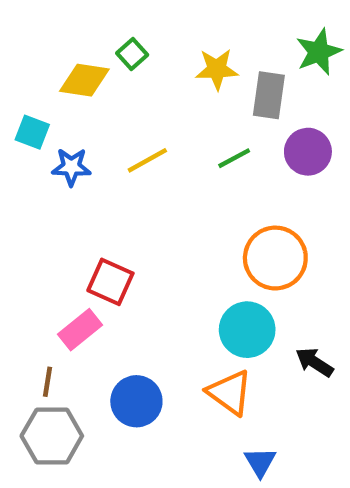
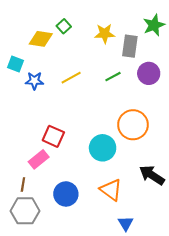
cyan circle: (247, 330) -> (103, 148), moved
black arrow: (314, 362) -> (152, 175), size x1.4

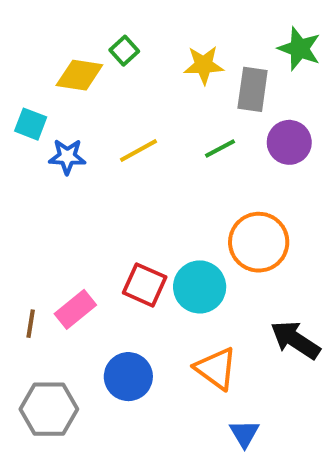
green star: (154, 25) -> (299, 49), turned -30
red square: (53, 136) -> (145, 285), moved
brown line: (23, 185) -> (31, 324), moved

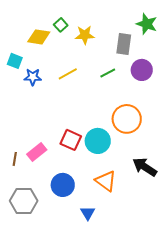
yellow star: (204, 65) -> (85, 35), moved
blue triangle: (244, 434) -> (88, 213), moved

